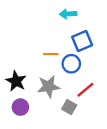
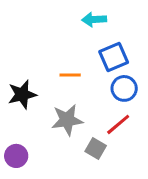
blue circle: (71, 64) -> (124, 88), moved
black star: (16, 81) -> (22, 94), moved, turned 30
purple circle: (20, 107) -> (16, 156), moved

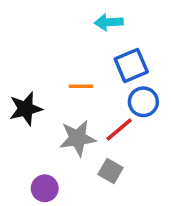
red line: (118, 124) -> (119, 129), moved
purple circle: (16, 156) -> (45, 188), moved

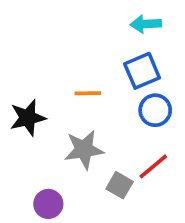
cyan arrow: (109, 22) -> (146, 24), moved
red line: (119, 129) -> (153, 166), moved

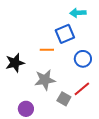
blue square: (142, 71) -> (65, 34), moved

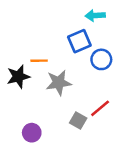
orange line: (47, 50) -> (39, 61), moved
blue circle: (83, 59) -> (101, 59), moved
gray star: (45, 80) -> (59, 83), moved

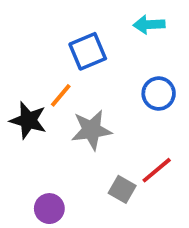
blue square: (79, 41) -> (88, 51), moved
orange line: (39, 61) -> (61, 95), turned -49
black star: (18, 77) -> (28, 120), turned 30

